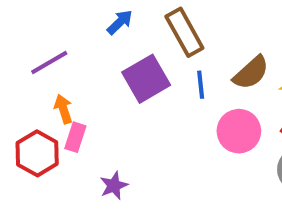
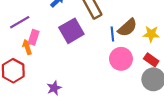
blue line: (201, 85) -> (112, 34), moved
pink rectangle: (75, 137) -> (34, 37), moved

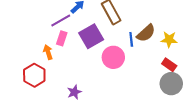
purple line: (20, 22) -> (61, 20), moved
pink rectangle: (34, 37) -> (62, 38), moved
pink circle: (121, 59) -> (113, 57), moved

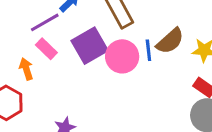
pink rectangle: (62, 38) -> (46, 49), turned -64
pink circle: (113, 57) -> (122, 56), moved

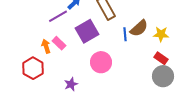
pink rectangle: (46, 49) -> (59, 43), moved
pink circle: (122, 56) -> (101, 62), moved

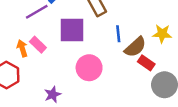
brown semicircle: (139, 28) -> (135, 47), moved
purple square: (87, 31) -> (72, 30), turned 30
red rectangle: (161, 58) -> (146, 63), moved

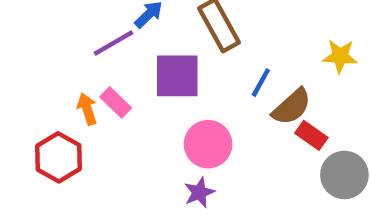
blue line: (118, 34) -> (261, 83), turned 35
yellow star: (162, 34) -> (340, 56), moved
purple star: (53, 94) -> (199, 193), moved

